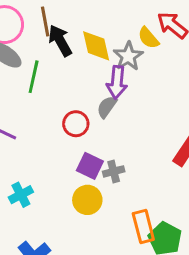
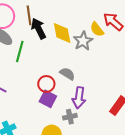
purple arrow: (117, 82) -> (79, 98), moved
gray semicircle: (107, 107) -> (67, 74), turned 84
purple square: (90, 166) -> (48, 99), moved

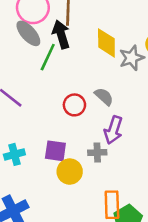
black arrow: (38, 28) -> (61, 34), moved
purple square: (48, 99) -> (55, 151), moved, turned -30

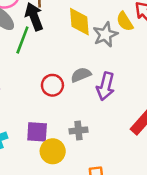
gray semicircle: (104, 97) -> (81, 75), turned -60
purple arrow: (113, 130) -> (106, 86), moved

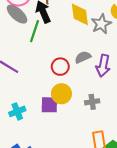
gray cross: (78, 130) -> (92, 102), moved
yellow circle: (53, 151) -> (61, 94), moved

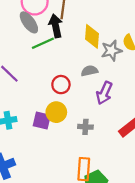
green line: (35, 31) -> (43, 43), turned 35
gray semicircle: (83, 57) -> (89, 71), moved

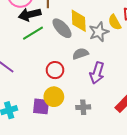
gray ellipse: (29, 22) -> (62, 28), moved
black arrow: (56, 26) -> (30, 14), moved, turned -85

